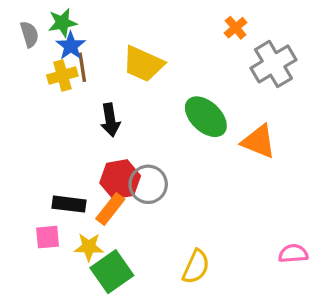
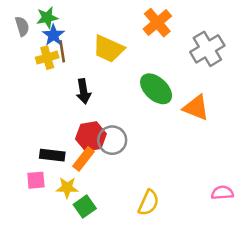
orange cross: (236, 28) -> (157, 23), moved, size x1.6
green square: (112, 272) -> (85, 206), size x0.7

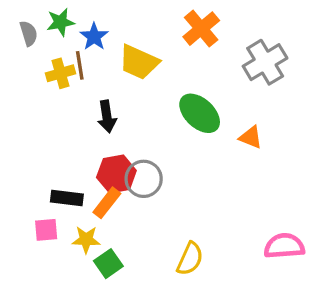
blue star: (53, 35) -> (94, 37), moved
orange triangle: (196, 108) -> (251, 137), size x0.7
pink semicircle: (222, 193) -> (284, 246), size x1.4

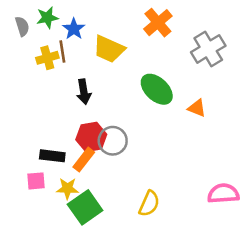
green square: (108, 264) -> (85, 207), size x1.5

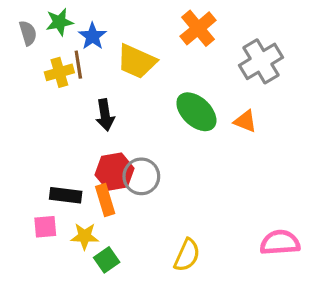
orange triangle: (197, 108) -> (245, 121), moved
orange rectangle: (84, 160) -> (105, 200), turned -55
green square: (85, 207) -> (107, 260), size x0.6

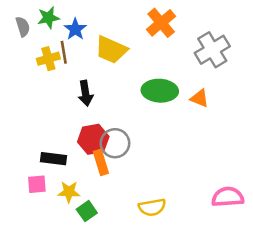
green ellipse: (196, 112) -> (160, 91), turned -40
orange rectangle: (105, 200) -> (101, 162), moved
yellow semicircle: (187, 255) -> (152, 207), turned 56

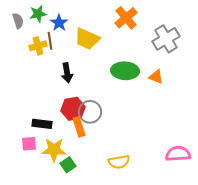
yellow star: (69, 192) -> (54, 150), size x1.4

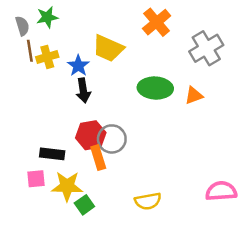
blue star: (59, 23) -> (78, 66), moved
brown line: (50, 41) -> (30, 51), moved
orange triangle: (156, 77) -> (194, 95), turned -42

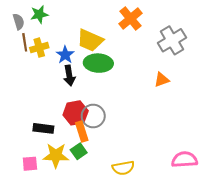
green ellipse: (155, 88) -> (98, 63), moved
pink square: (36, 179) -> (30, 164), moved
green square: (84, 205) -> (79, 151), moved

